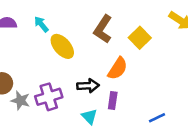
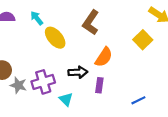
yellow square: (140, 38) -> (143, 40), moved
cyan triangle: (89, 117) -> (66, 99), moved

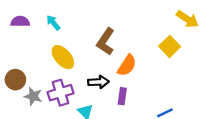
brown L-shape: (91, 22) -> (106, 42), moved
yellow ellipse: (55, 38) -> (63, 57), moved

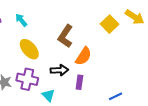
yellow square: (170, 46) -> (110, 24), moved
purple cross: (60, 93) -> (27, 79), turned 30

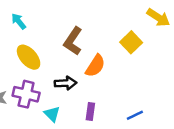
yellow square: (110, 24) -> (131, 42), moved
purple rectangle: (79, 82) -> (90, 112), moved

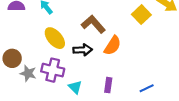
brown L-shape: (73, 41) -> (93, 24), turned 105
yellow square: (131, 42) -> (141, 15), moved
black arrow: (66, 83) -> (83, 50), moved

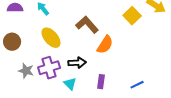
black arrow: (83, 50) -> (77, 63), moved
brown circle: (12, 58) -> (12, 42), moved
purple cross: (53, 70) -> (49, 68), turned -30

